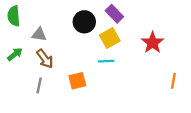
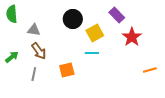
purple rectangle: (114, 14) -> (117, 15), moved
green arrow: (15, 54) -> (12, 57), moved
orange line: (173, 81) -> (150, 70), turned 64

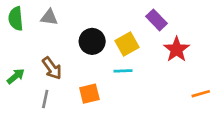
black circle: (73, 19) -> (92, 41), moved
gray triangle: (34, 30) -> (49, 17), moved

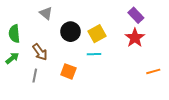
gray triangle: (49, 17) -> (46, 13), moved, turned 32
green semicircle: (16, 19) -> (14, 34), moved
purple rectangle: (156, 20) -> (136, 15), moved
orange square: (89, 94) -> (68, 71), turned 35

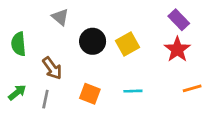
cyan line: (94, 54) -> (133, 91), moved
green arrow: (12, 58) -> (17, 92), moved
orange line: (153, 71) -> (192, 88), moved

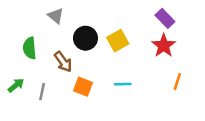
green semicircle: (19, 44) -> (30, 48), moved
brown arrow: (52, 68) -> (63, 62), moved
orange line: (192, 88) -> (177, 82), turned -56

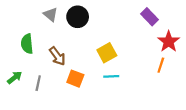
black circle: (85, 38) -> (78, 17), moved
yellow square: (118, 41) -> (107, 53), moved
red star: (164, 46) -> (169, 42), moved
orange line: (177, 82) -> (161, 65), moved

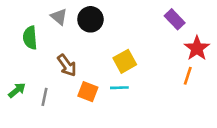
green semicircle: (27, 44) -> (30, 38), moved
cyan line: (111, 76) -> (119, 88), moved

